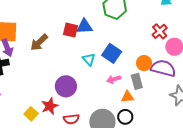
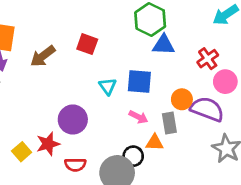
blue triangle: (84, 26) -> (164, 45), moved
blue square: (112, 53) -> (139, 82), turned -36
pink arrow: (114, 79) -> (138, 117), turned -144
black circle: (125, 117) -> (133, 156), moved

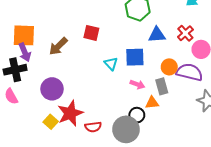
blue triangle: (164, 45) -> (157, 35), moved
purple circle: (73, 120) -> (52, 89), moved
red star: (48, 144) -> (70, 113), size x1.4

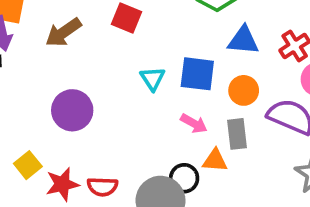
orange circle: (169, 67) -> (244, 90), moved
purple circle: (52, 89) -> (72, 110), moved
red star: (70, 113) -> (62, 184), moved, size x0.7

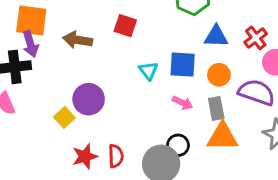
brown arrow: (63, 32) -> (78, 40), turned 48
orange triangle: (215, 160) -> (222, 137), moved, size x1.6
yellow square: (28, 165) -> (64, 117), moved
red semicircle: (102, 187) -> (116, 156), turned -90

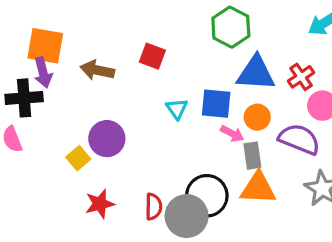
blue triangle: (216, 36) -> (256, 73), size x1.4
pink arrow: (183, 103) -> (232, 134), moved
black circle: (178, 145) -> (207, 196), size x1.6
red semicircle: (116, 156) -> (154, 207), moved

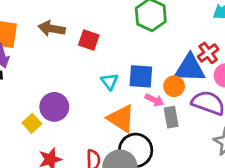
brown arrow: (97, 70) -> (52, 29), moved
blue triangle: (256, 73) -> (190, 68), moved
orange triangle: (258, 188) -> (121, 119), moved, turned 32

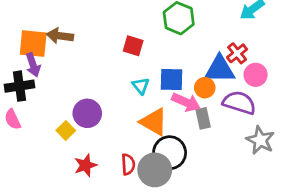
brown arrow: (52, 29) -> (60, 36), moved
red square: (89, 40) -> (133, 46), moved
pink arrow: (154, 100) -> (186, 102), size x1.5

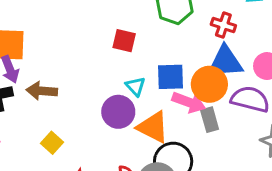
brown arrow: (60, 36) -> (42, 91), moved
red cross: (237, 53) -> (223, 25), moved, turned -30
orange circle: (205, 88) -> (209, 84), size x1.5
purple circle: (87, 113) -> (118, 112), moved

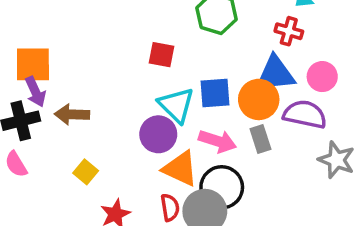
red cross: (223, 25) -> (289, 31), moved
cyan triangle: (136, 86) -> (176, 105), size x1.6
pink arrow: (189, 102) -> (218, 141), moved
orange triangle: (153, 127) -> (180, 169), moved

